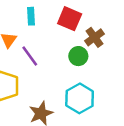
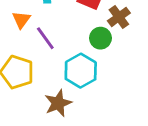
cyan hexagon: (80, 98) -> (81, 71), moved

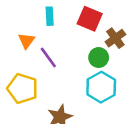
cyan hexagon: (81, 71) -> (101, 87), moved

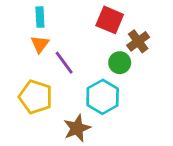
cyan rectangle: (50, 16) -> (40, 17), moved
cyan hexagon: (101, 87) -> (103, 97), moved

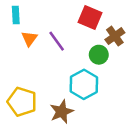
cyan rectangle: (40, 17) -> (16, 15), moved
purple line: (64, 63) -> (57, 41), moved
yellow pentagon: (36, 97) -> (22, 102), moved

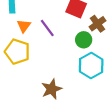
cyan hexagon: (84, 84) -> (91, 65), moved
yellow pentagon: (22, 102) -> (17, 52), moved

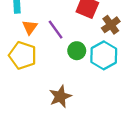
green circle: (84, 40) -> (77, 51), moved
cyan hexagon: (91, 65) -> (104, 55), moved

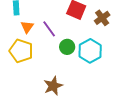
brown cross: (111, 25) -> (102, 18), moved

